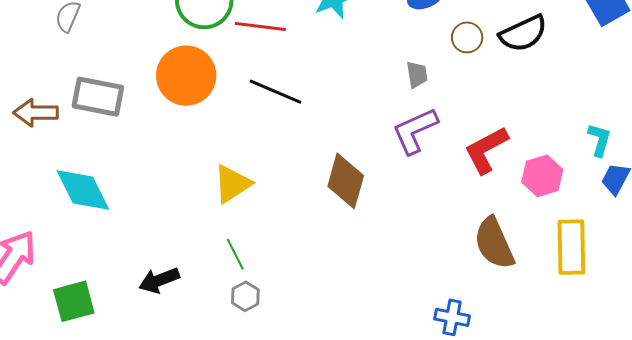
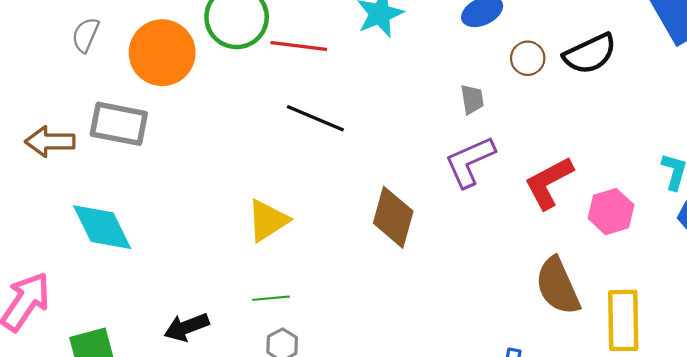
orange circle: (186, 76) -> (162, 53), moved
yellow rectangle: (571, 247) -> (623, 320), moved
green line: (235, 254) -> (271, 298), turned -68

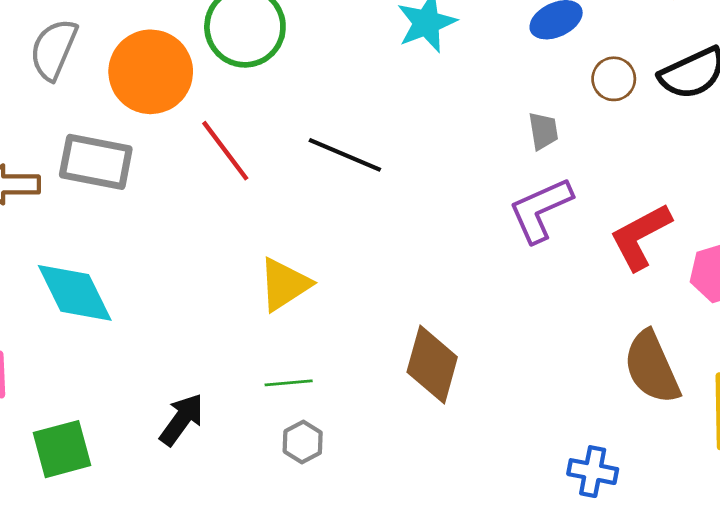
gray semicircle: (85, 35) -> (54, 49), size x1.4
red line: (299, 46) -> (225, 151), moved, turned 46
brown diamond: (393, 217) -> (432, 365), moved
black arrow: (187, 327) -> (182, 419), turned 147

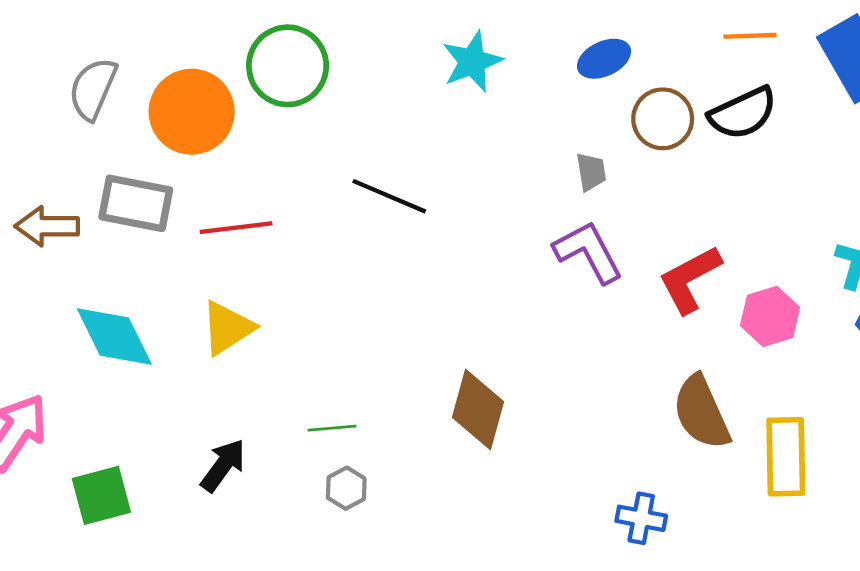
brown circle: (614, 79) -> (663, 119), size x1.4
red line: (225, 151) -> (236, 228), moved, turned -60
purple L-shape: (541, 210) -> (588, 252), turned 86
yellow triangle: (284, 284) -> (227, 328), moved

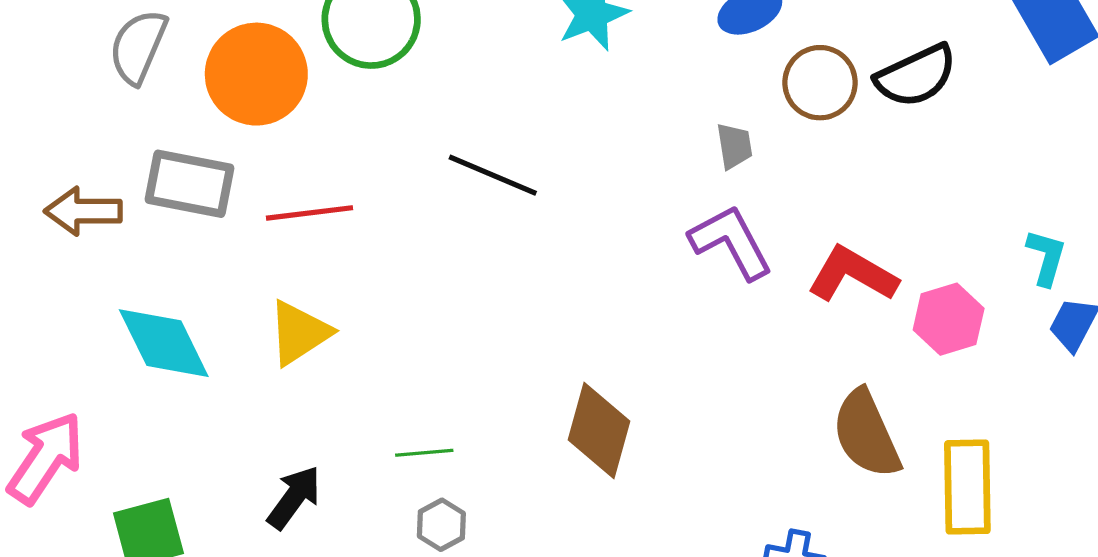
red L-shape: (690, 279) -> (853, 275), turned 58

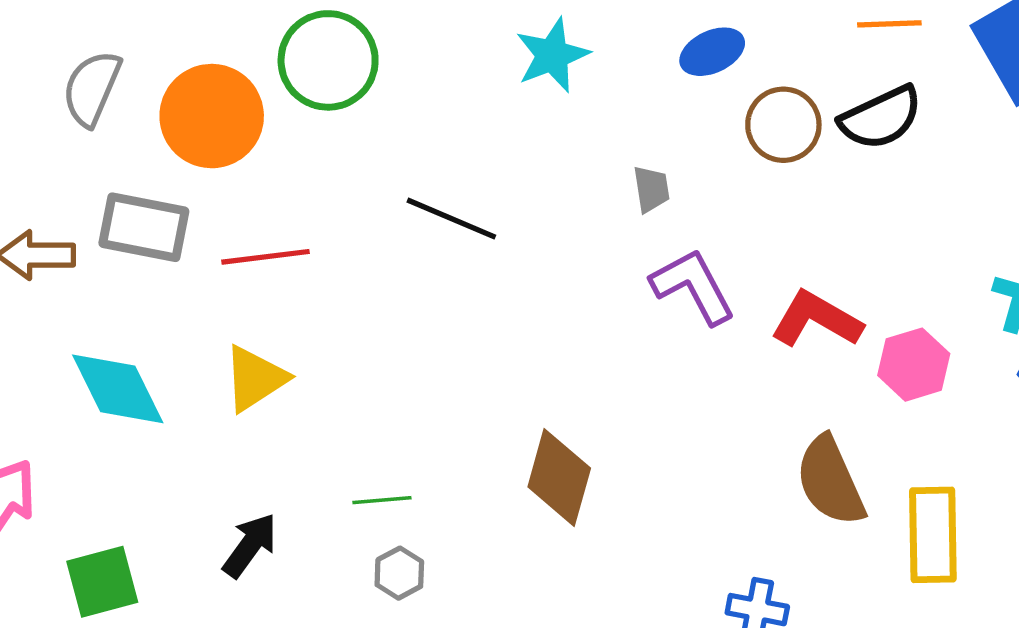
gray trapezoid: (734, 146) -> (651, 189), moved

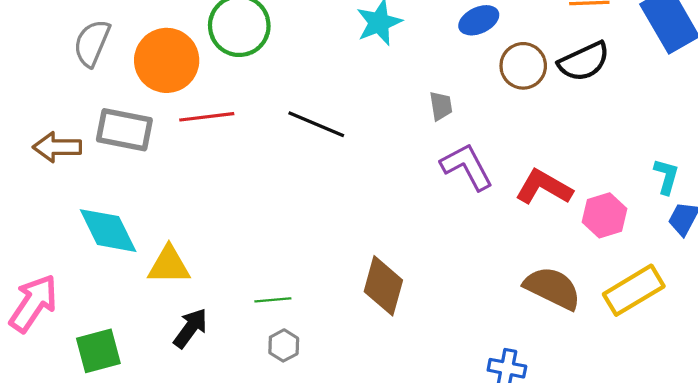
red line: (266, 257) -> (207, 117), moved
yellow triangle: (255, 378) -> (169, 265), moved, turned 33
brown semicircle: (830, 481) -> (552, 288), turned 140
yellow rectangle: (933, 535) -> (634, 290), moved, turned 60

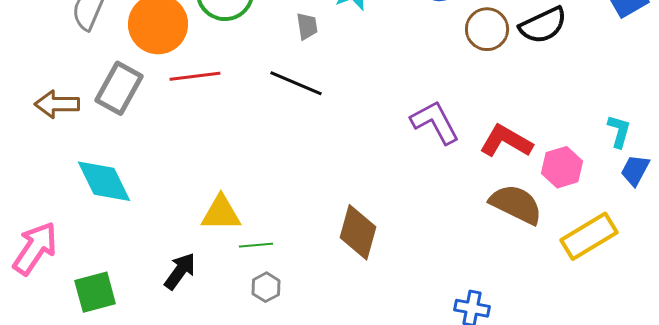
gray trapezoid: (441, 106) -> (307, 26), moved
gray rectangle: (124, 130) -> (119, 88), turned -72
yellow triangle: (169, 265) -> (221, 213), moved
brown semicircle: (552, 288) -> (516, 204), moved

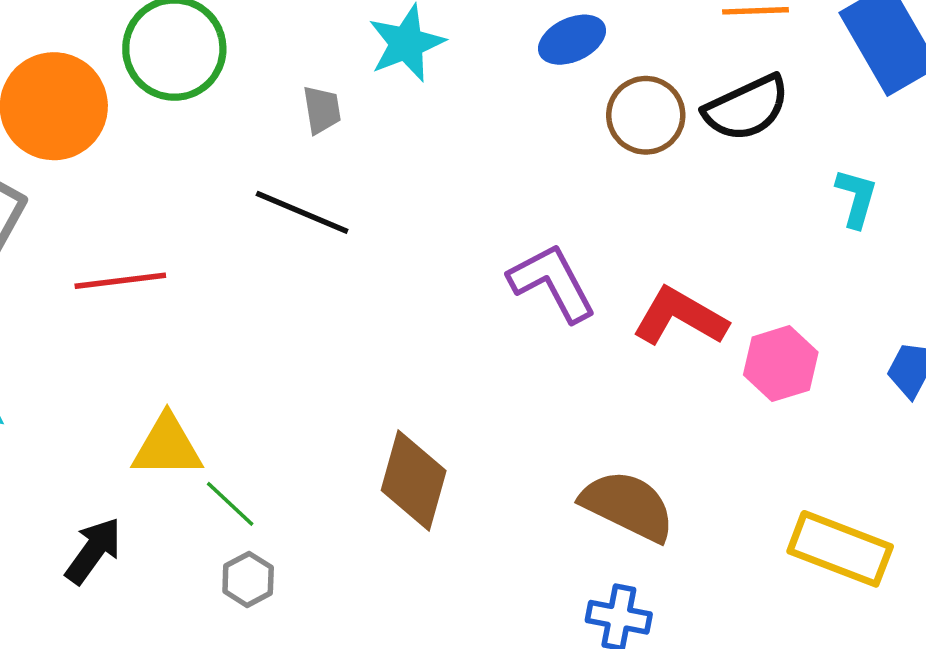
red line: (195, 76) -> (120, 281), moved
cyan L-shape: (619, 131) -> (856, 198), moved
brown semicircle: (516, 204) -> (628, 506), moved
yellow rectangle: (589, 236) -> (840, 549), moved, turned 52
green line: (256, 245) -> (230, 504), turned 48

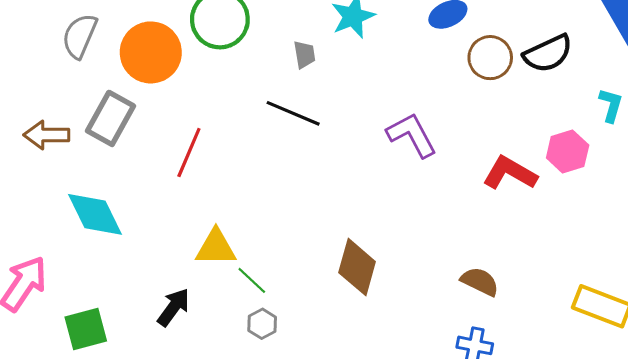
red line: (120, 281) -> (189, 153), turned -60
purple L-shape: (552, 283) -> (412, 135), moved
pink hexagon: (781, 364) -> (568, 151), moved
brown semicircle: (628, 506) -> (480, 281), size x0.7

